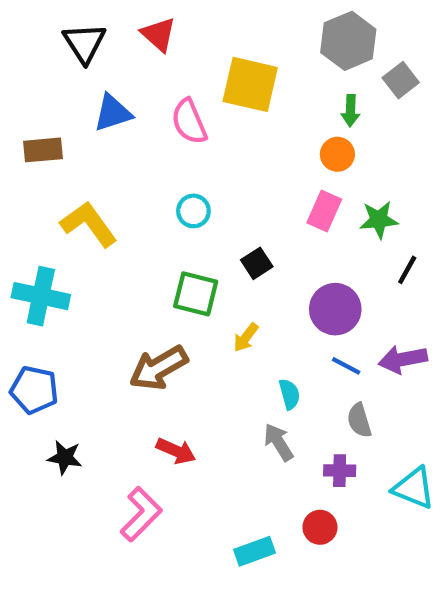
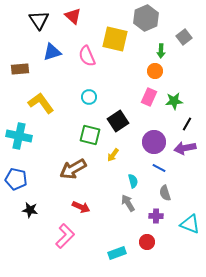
gray hexagon: (348, 41) -> (146, 18), moved
black square: (257, 263) -> (118, 121), size x1.5
purple arrow: (403, 359) -> (185, 148), moved

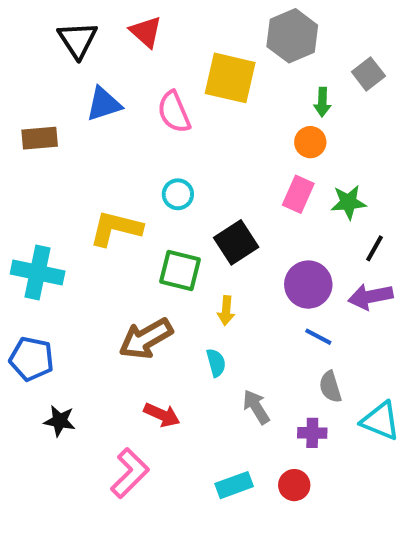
yellow L-shape: (41, 103) -> (116, 228), moved, turned -40
yellow arrow: (113, 155) -> (226, 311), turned -32
cyan semicircle: (133, 181) -> (216, 363), moved
cyan triangle: (190, 224) -> (380, 421), moved
cyan rectangle: (117, 253) -> (234, 485), moved

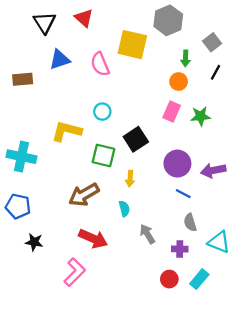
black line: (374, 248) -> (216, 72), moved
red arrow: (162, 415) -> (93, 239), size x1.4
cyan rectangle: (234, 485) -> (199, 279), moved, turned -30

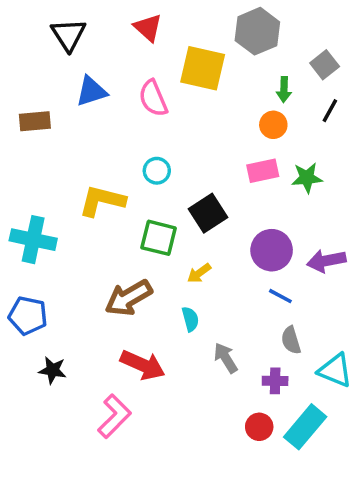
red triangle: (84, 18) -> (148, 28), moved
pink rectangle: (172, 112) -> (263, 171), turned 54
yellow arrow: (130, 179) -> (199, 273), turned 49
cyan rectangle: (199, 279) -> (305, 427), size x1.4

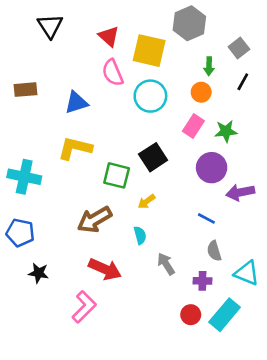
red triangle: (148, 28) -> (109, 36), moved
blue triangle: (91, 91) -> (76, 103), moved
cyan circle: (157, 171) -> (150, 96), moved, size x1.6
pink rectangle: (263, 171) -> (193, 126), turned -45
purple circle: (272, 250) -> (212, 168), moved

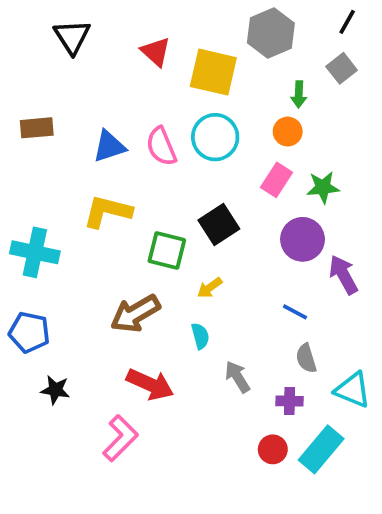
pink semicircle: (113, 73) -> (161, 146), moved
black line: (243, 82) -> (347, 22), moved
purple arrow: (240, 192) -> (343, 275), turned 72

